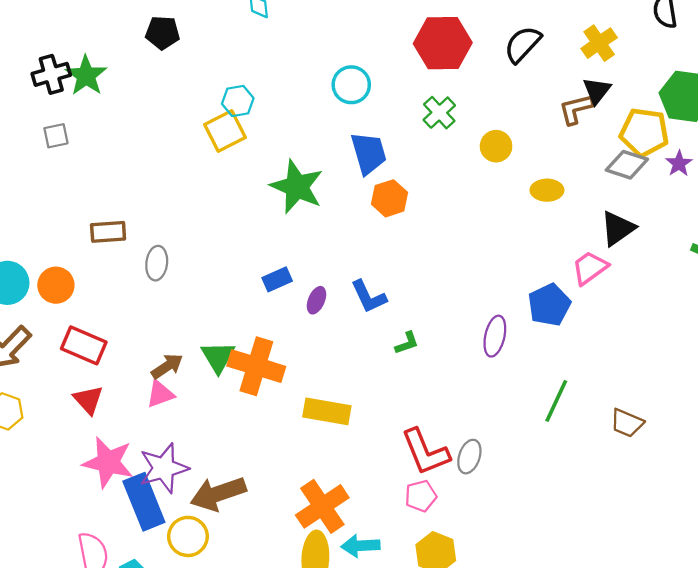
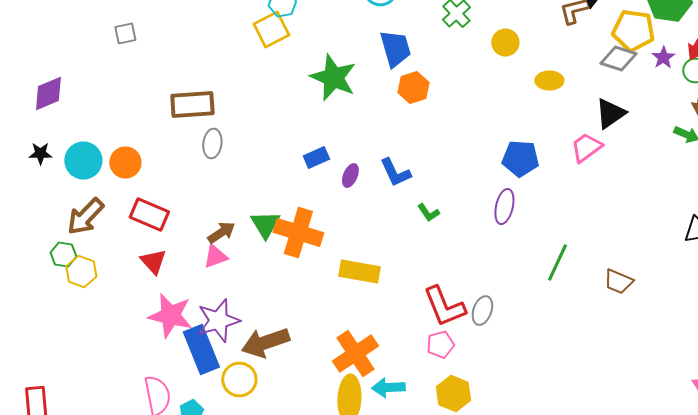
brown rectangle: (108, 232) -> (192, 104), moved, size x1.4
blue pentagon: (549, 305) -> (520, 158), moved, turned 30
green L-shape: (407, 343) -> (428, 212), turned 75

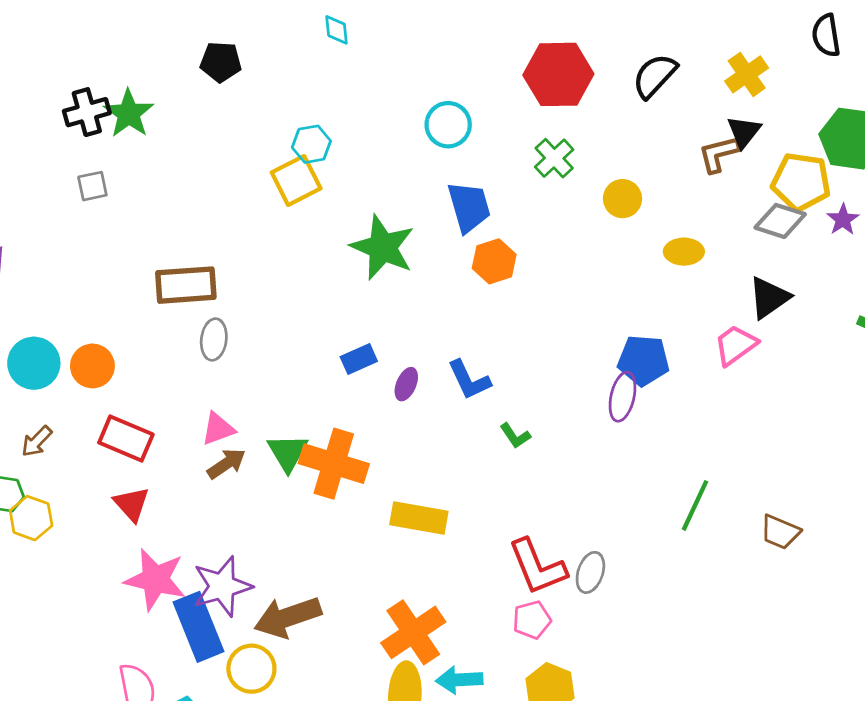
purple ellipse: (504, 206) -> (622, 397), moved
brown arrow: (85, 216) -> (37, 441), size x0.6
pink triangle: (215, 256) -> (218, 429), moved

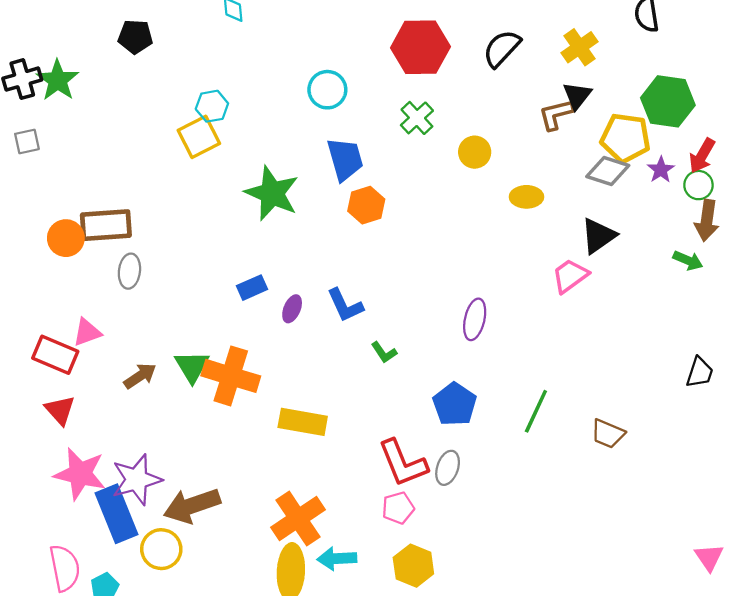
blue pentagon: (643, 360) -> (455, 404), moved, turned 30
orange circle: (92, 366) -> (66, 238), moved
pink triangle: (218, 429) -> (87, 332), moved

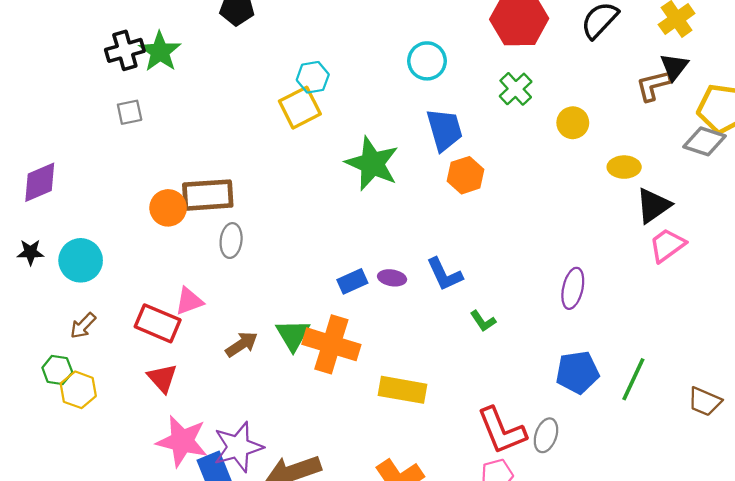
black triangle: (598, 236) -> (653, 206), moved
blue rectangle: (252, 288) -> (352, 281), moved
purple ellipse: (292, 309) -> (392, 278), turned 76
blue pentagon: (455, 404) -> (577, 372), moved, turned 30

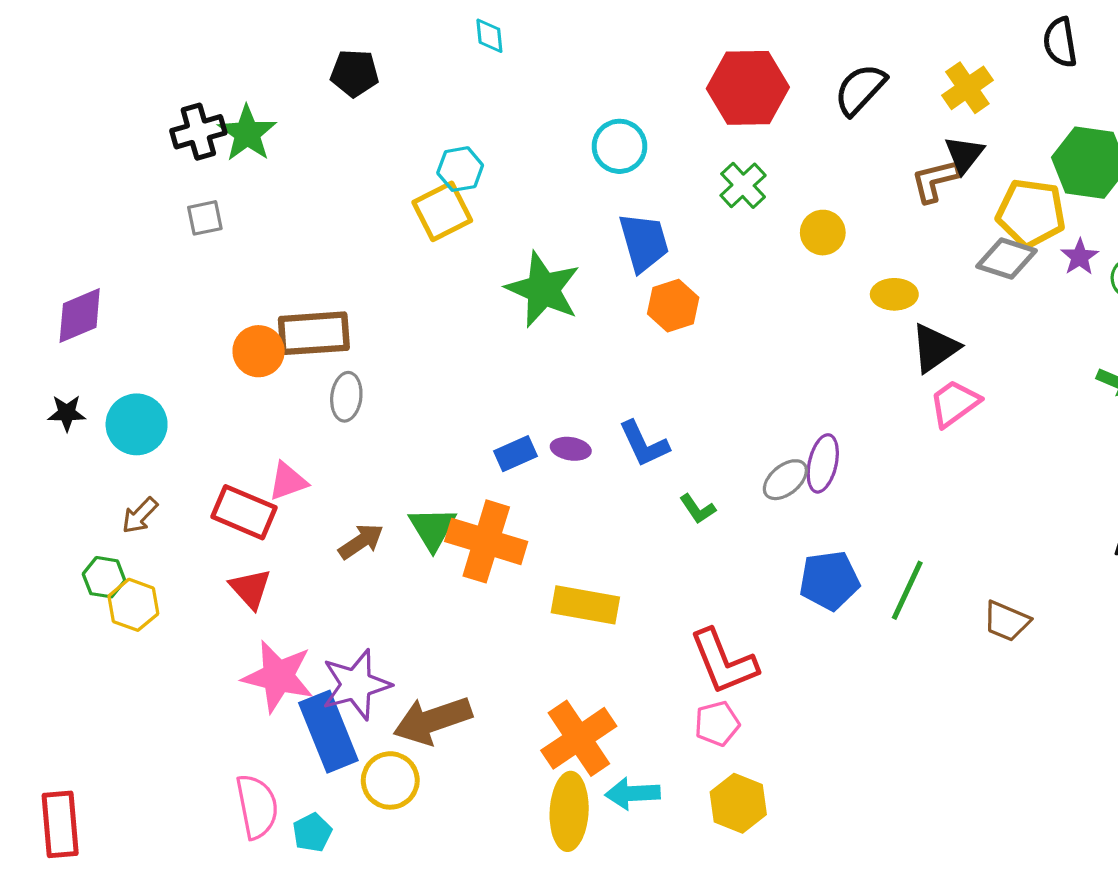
gray ellipse: (546, 435) -> (785, 480), moved, turned 32

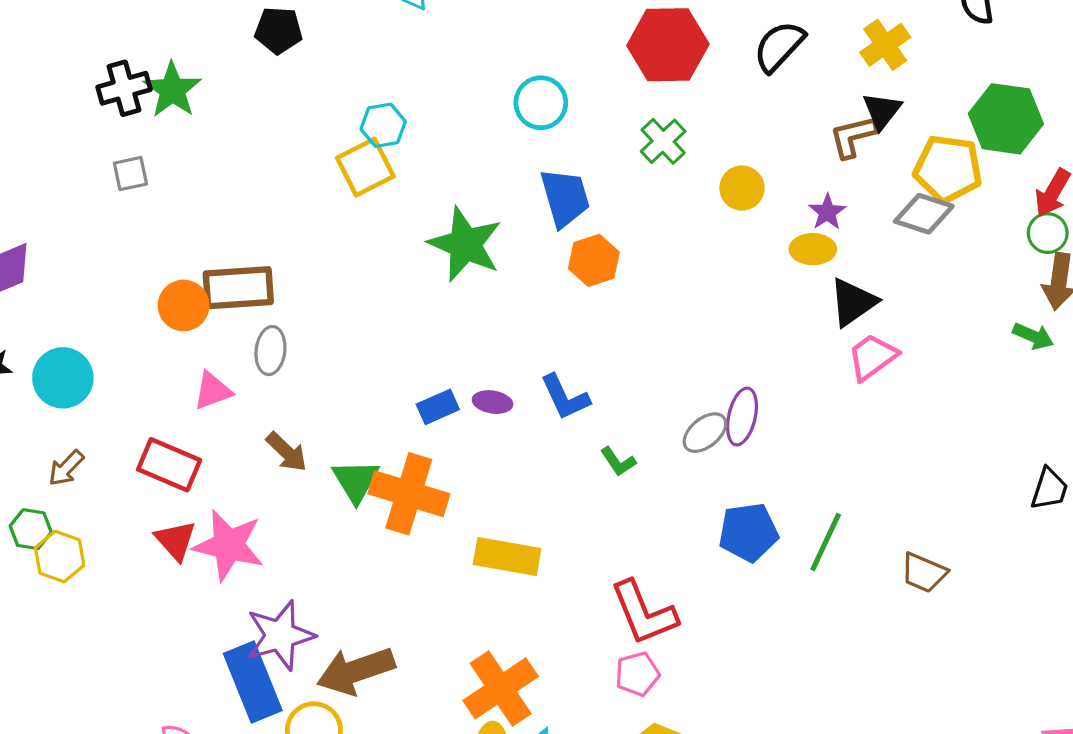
purple star: (1080, 257) -> (827, 212), moved
pink triangle: (288, 481) -> (213, 391), moved
brown arrow: (361, 541) -> (287, 452), moved, turned 78
pink star: (278, 676) -> (229, 545), moved

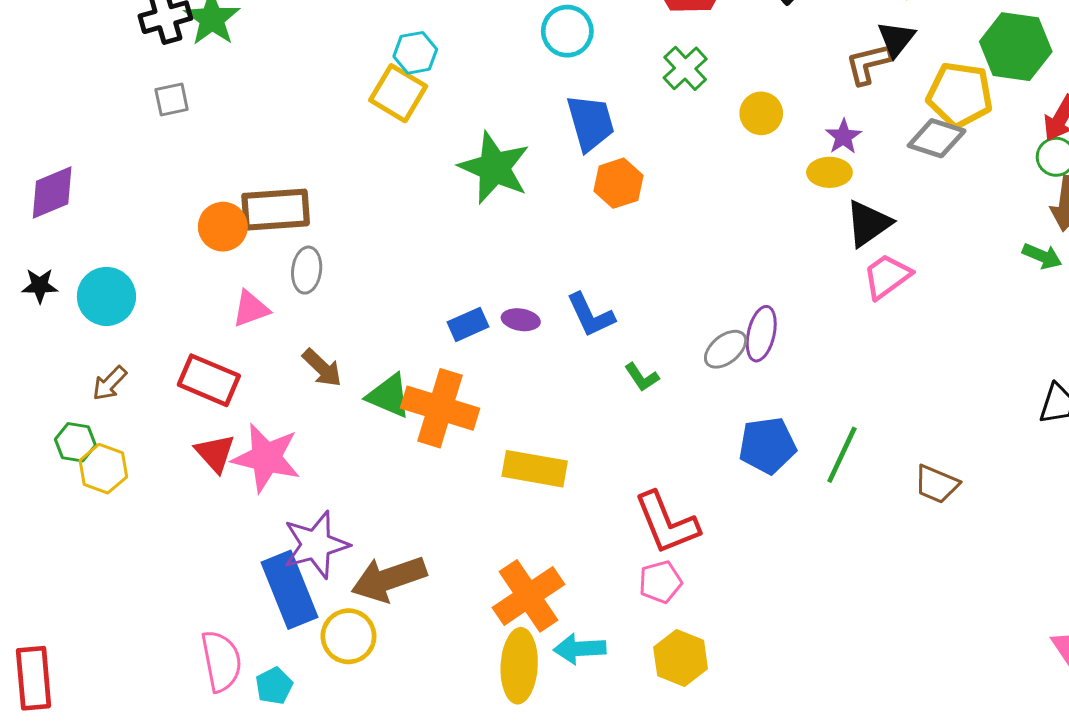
yellow square: (365, 167) -> (398, 93), turned -32
green triangle: (356, 481) -> (389, 396), turned -36

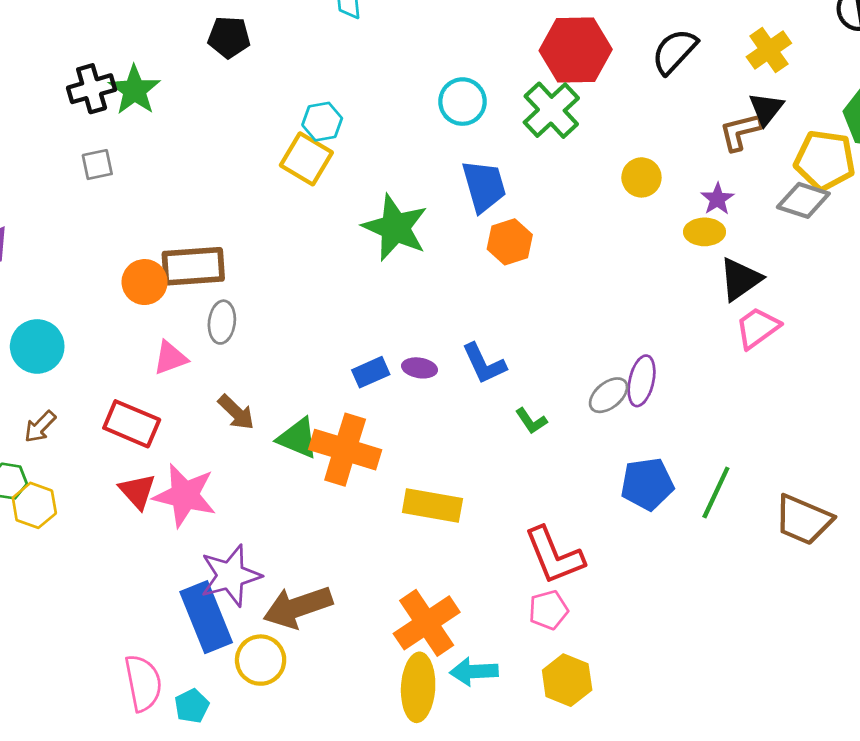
green cross: (685, 68) -> (551, 110), moved, size x1.4
brown trapezoid: (937, 484) -> (803, 520), size x1.4

